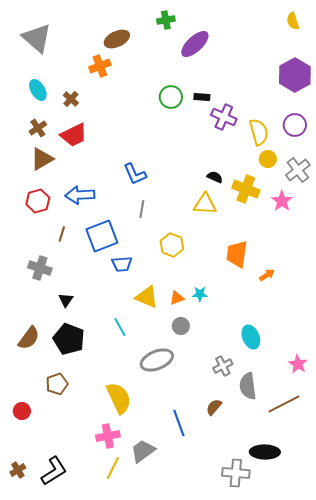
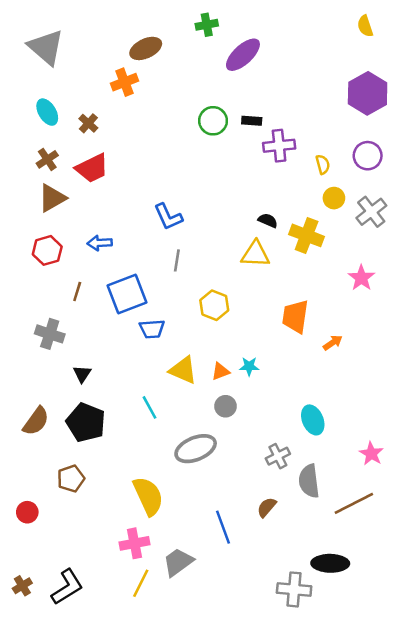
purple cross: (224, 117) -> (279, 146), turned -30
yellow semicircle: (259, 132) -> (323, 164), size x0.6
blue arrow: (80, 195) -> (100, 243), size x0.7
pink star: (282, 201) -> (361, 278), moved

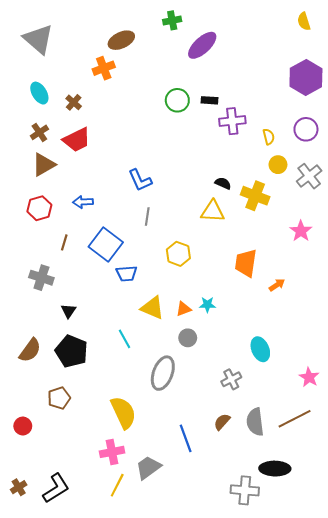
blue square: (127, 294) -> (106, 244), turned -32
gray ellipse: (196, 449) -> (163, 373), turned -48
gray semicircle: (309, 481) -> (255, 422), moved

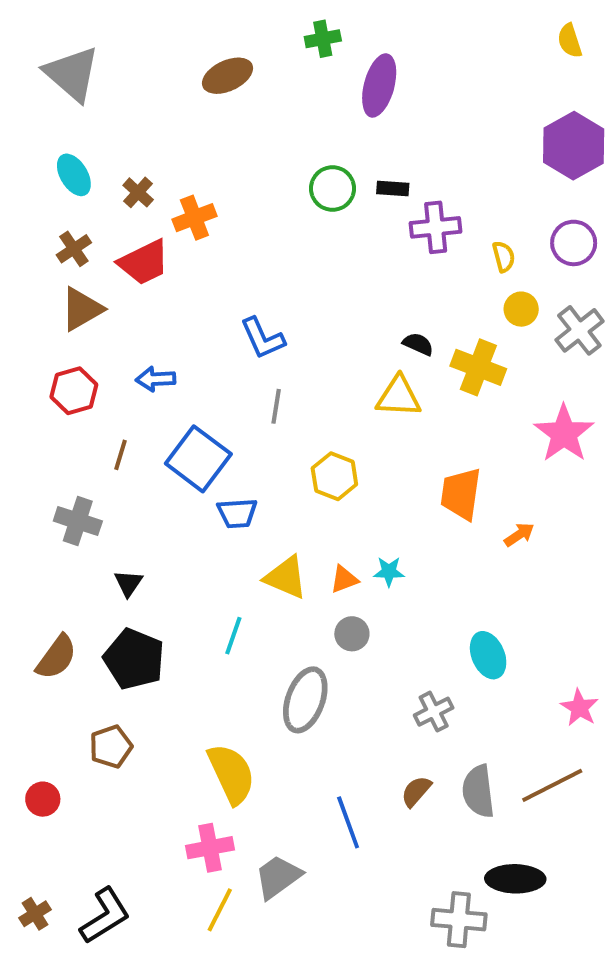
purple ellipse: (202, 45) -> (379, 85), turned -32
orange cross: (104, 68) -> (194, 218), moved
pink star: (301, 231) -> (564, 433), size x1.4
cyan line: (124, 339) -> (233, 636), turned 48

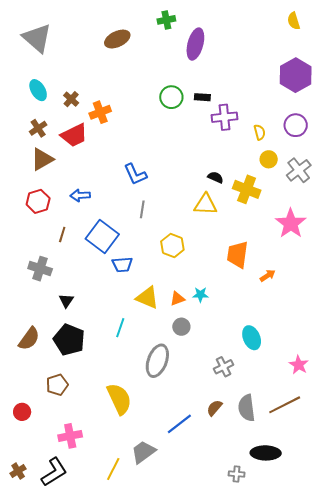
blue line: (348, 822) -> (179, 424), turned 72
pink cross: (210, 848) -> (70, 436), moved
gray cross: (459, 920) -> (237, 474), size x0.6

